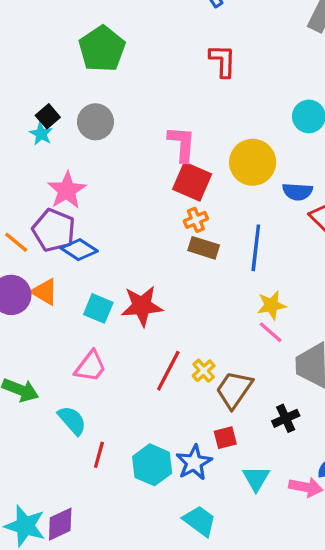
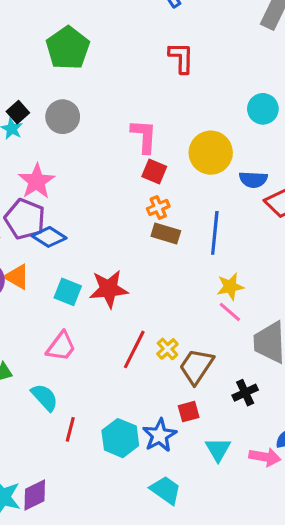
red square: (192, 182) -> (154, 171), size x0.7

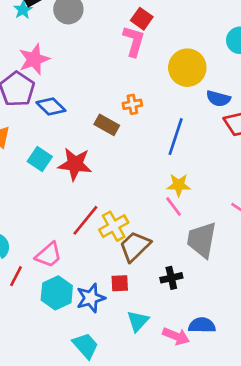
red square: (154, 171) -> (142, 19), moved
brown rectangle: (166, 234) -> (107, 125), moved
blue diamond: (49, 237) -> (51, 107), moved
pink trapezoid: (61, 346) -> (49, 255), moved
yellow cross: (167, 349) -> (114, 226), size x1.5

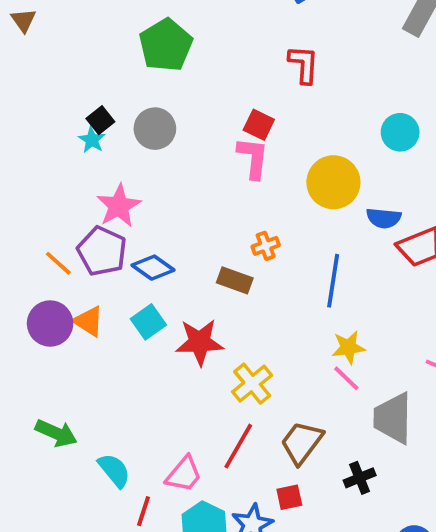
cyan square: (40, 159) -> (148, 322), moved, turned 30
red line: (85, 220) -> (238, 446), moved
yellow cross: (114, 226) -> (252, 384), moved

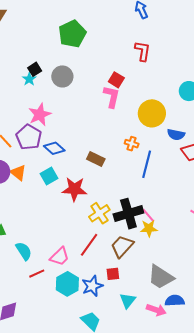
orange cross: (266, 246) -> (132, 144), moved, turned 32
yellow star: (348, 347) -> (149, 228), moved
gray trapezoid: (393, 418) -> (161, 277), moved, turned -64
black cross: (360, 478) -> (128, 214), moved, size x1.8
red line: (144, 511) -> (37, 274), turned 42

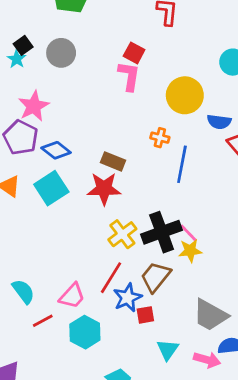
cyan square: (49, 176) -> (51, 188), size x1.4
red star: (74, 189) -> (104, 189), moved
blue star: (92, 286) -> (128, 298), moved

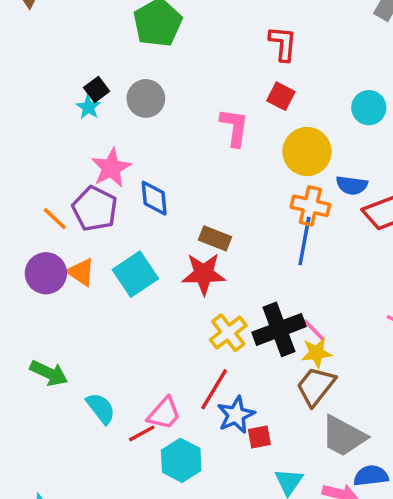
red square: (134, 53) -> (281, 96), moved
orange cross: (160, 138) -> (310, 206), moved, size x1.5
blue diamond: (56, 150) -> (154, 198), moved, turned 48
brown trapezoid: (156, 277) -> (316, 386), moved
red line: (43, 321) -> (142, 433), moved

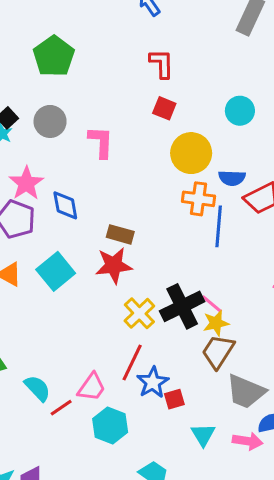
pink L-shape: (234, 127) -> (101, 142), moved
blue line: (304, 241) -> (219, 226), moved
red line: (142, 433) -> (61, 408), moved

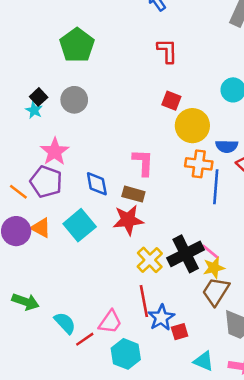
red square: (164, 108) -> (171, 101), moved
pink L-shape: (101, 142) -> (143, 162), moved
blue diamond: (65, 205) -> (97, 184), moved
red line: (132, 362) -> (144, 301), turned -36
cyan triangle: (203, 435) -> (204, 361), turned -35

